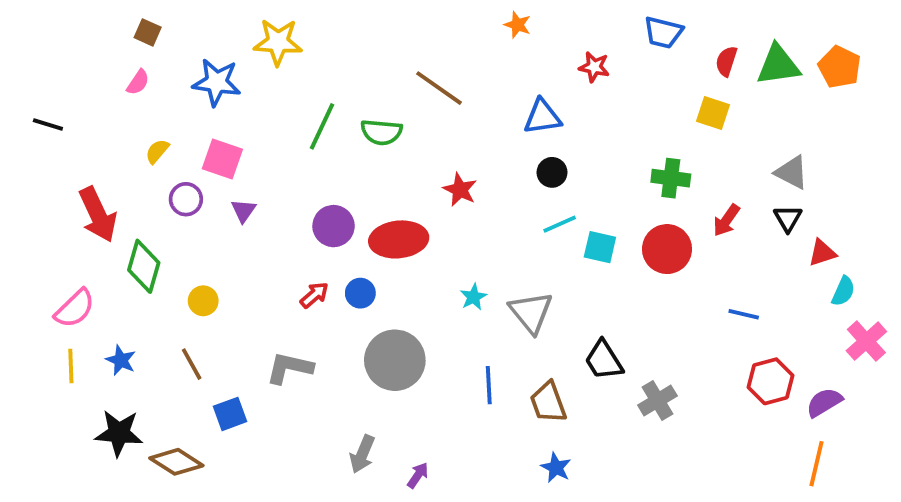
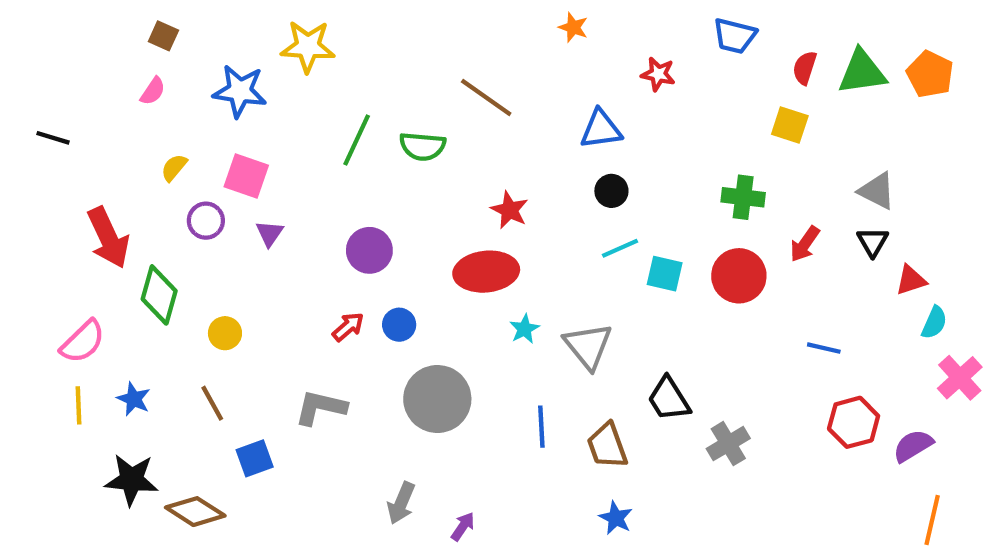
red ellipse: (399, 239) -> (486, 272), moved
orange line: (817, 464) -> (932, 520), moved

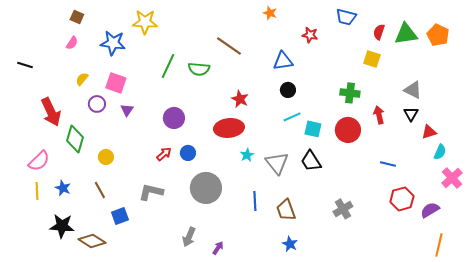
red arrow: (805, 244) -> (379, 115), turned 132
black trapezoid: (669, 399) -> (311, 161), moved

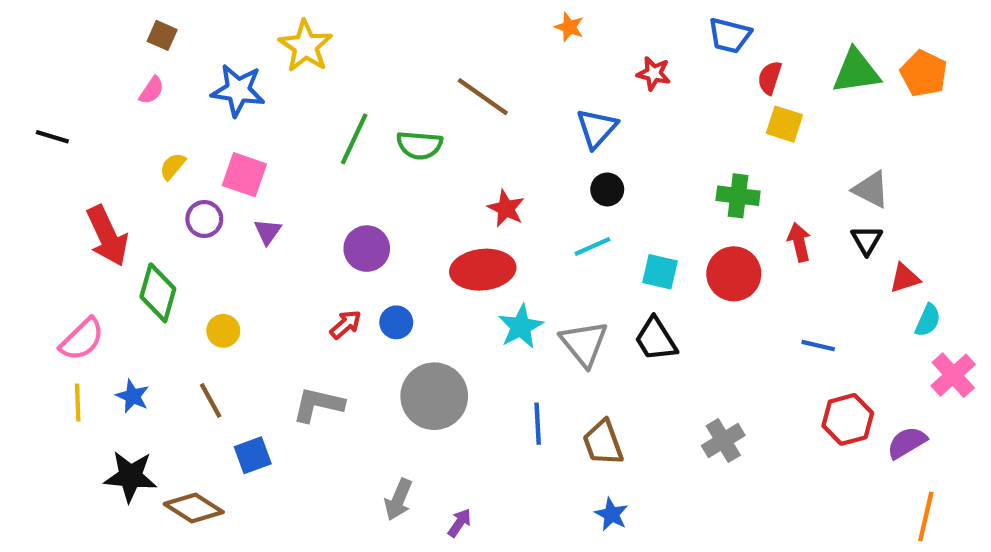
yellow star: (145, 22) -> (306, 46), turned 30
red semicircle: (379, 32) -> (770, 78), moved
blue triangle: (283, 61) -> (597, 128), turned -40
cyan line: (292, 117) -> (592, 246), moved
cyan star: (247, 155) -> (521, 327), size x1.5

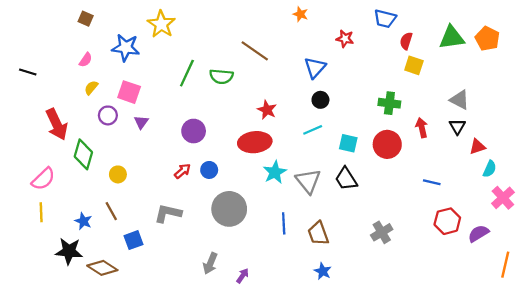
pink semicircle: (152, 90) -> (86, 60), moved
blue star: (133, 396) -> (83, 221), moved
orange line: (926, 516) -> (505, 265), moved

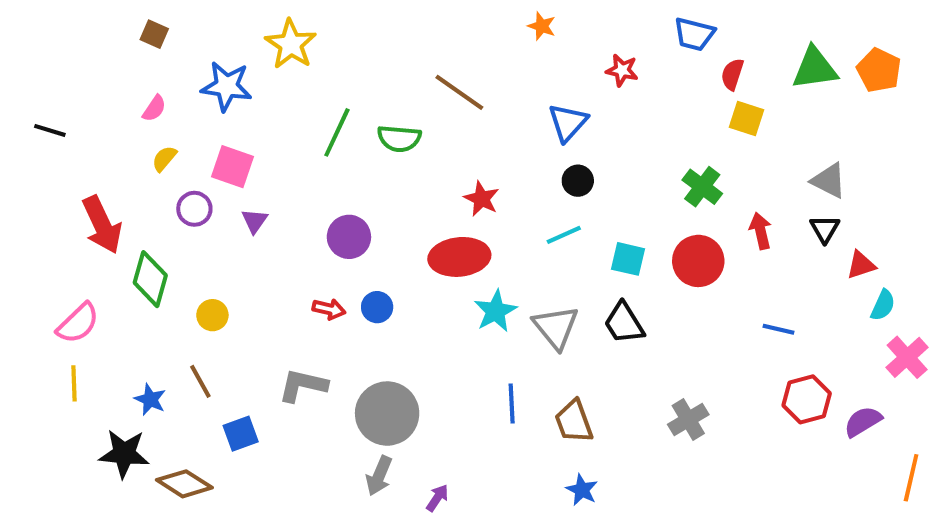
green cross: (389, 103) -> (702, 187), turned 30
red arrow: (182, 171) -> (329, 309), turned 54
gray circle: (229, 209) -> (387, 414), moved

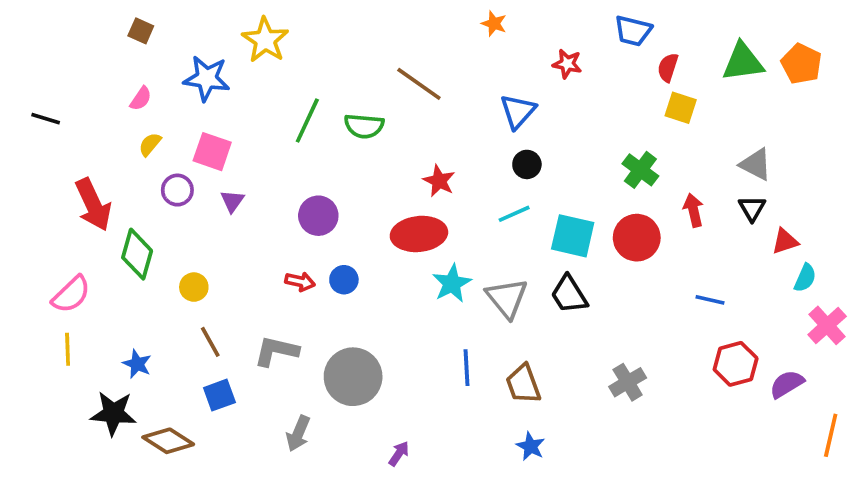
cyan square: (628, 259) -> (573, 236), size x1.4
brown line: (200, 381) -> (210, 342), moved
gray arrow: (379, 476) -> (298, 433), moved

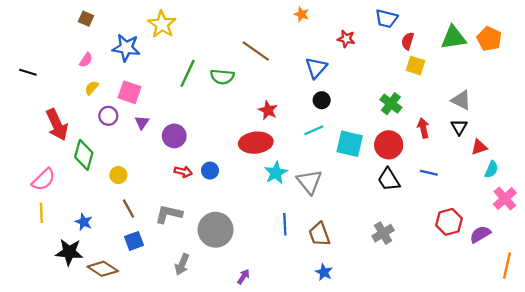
purple circle: (318, 216) -> (174, 136), moved
black trapezoid: (569, 294) -> (389, 179), moved
blue line: (710, 300) -> (429, 173), moved

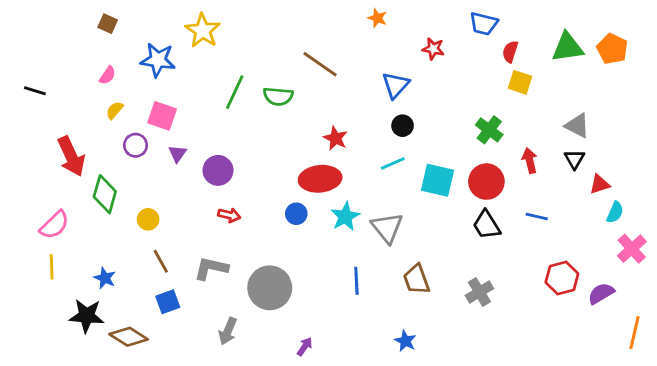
blue circle: (210, 171) -> (296, 214), moved
brown trapezoid: (319, 234) -> (417, 279), moved

